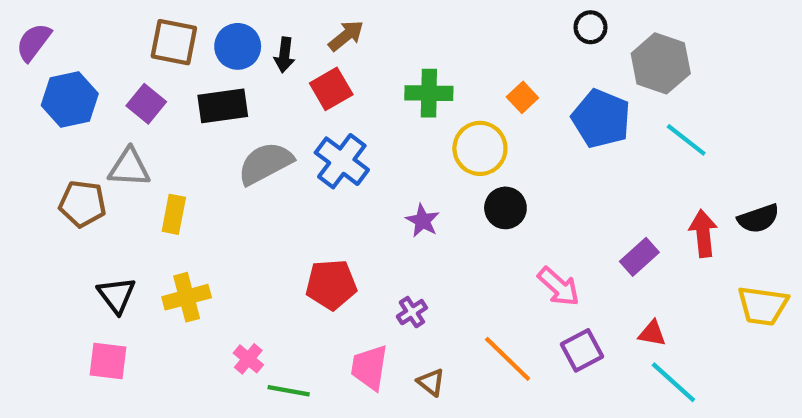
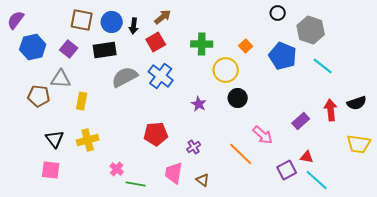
purple square: (582, 350) -> (287, 170), moved
orange line: (508, 359) -> (241, 154), moved

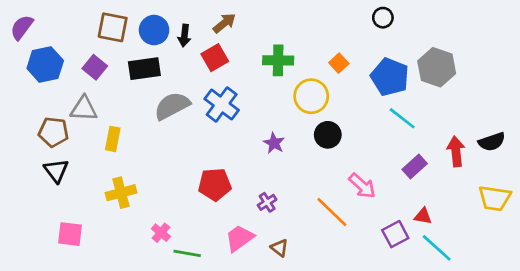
gray hexagon: (311, 30) -> (437, 67), moved
cyan line: (323, 66) -> (402, 118), moved
black triangle: (55, 139) -> (56, 171), moved
pink trapezoid: (174, 173) -> (240, 238), turned 45

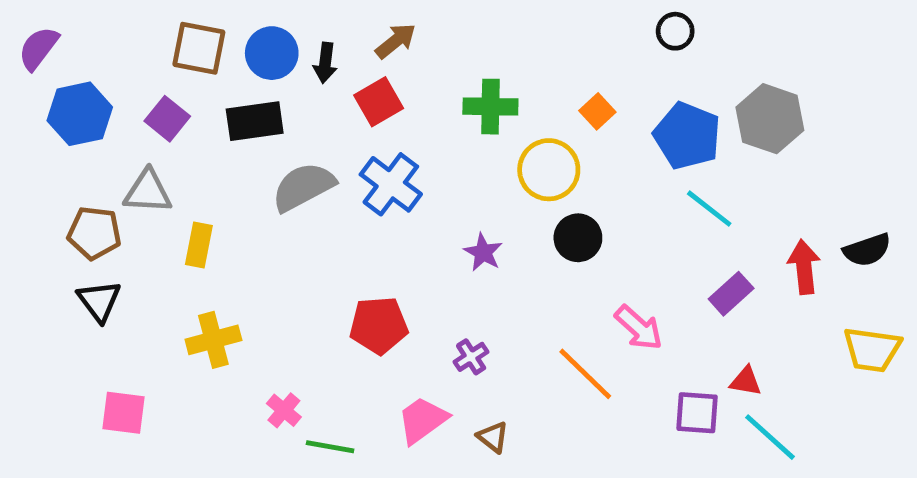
purple square: (395, 234) -> (697, 413), turned 32

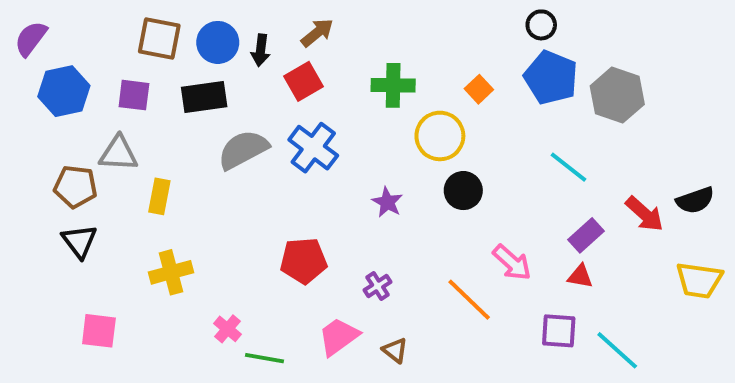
purple square: (167, 119) -> (134, 95), turned -32
blue pentagon: (687, 136) -> (551, 78), moved
red arrow: (804, 267) -> (644, 214), turned 138
red triangle: (746, 381) -> (580, 276), moved

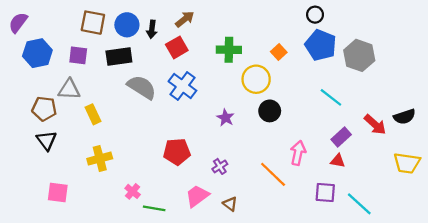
gray semicircle: (243, 150) -> (142, 87), turned 60
yellow rectangle: (159, 196) -> (93, 114), turned -36
pink arrow: (512, 263) -> (298, 153), turned -120

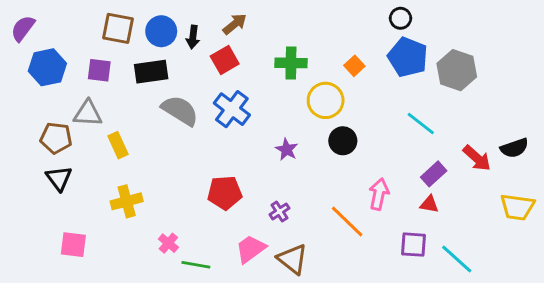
brown triangle: (230, 204) -> (292, 259), size x1.6

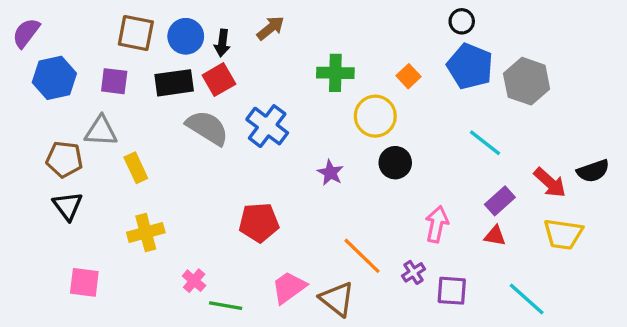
red square: (225, 60) -> (219, 80), moved
yellow trapezoid: (517, 207) -> (563, 234), moved
purple cross: (279, 211) -> (414, 272), moved
orange line: (347, 221) -> (362, 256), moved
purple square: (413, 245) -> (452, 291), moved

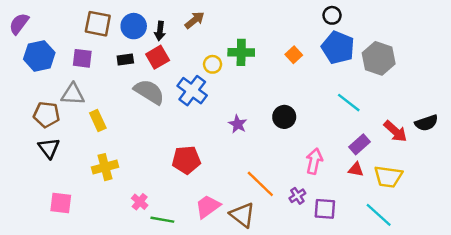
black rectangle: (174, 83) -> (125, 60), size x0.6
yellow circle: (375, 116) -> (213, 64), moved, size x0.6
yellow trapezoid: (563, 234) -> (388, 177), moved

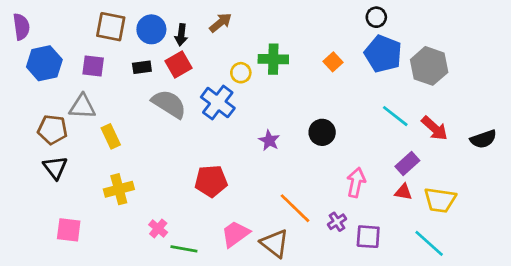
purple semicircle: (19, 24) -> (21, 27), turned 135
red arrow: (395, 131) -> (435, 128), moved

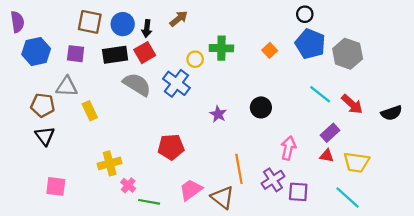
black rectangle: (142, 67) -> (115, 55), size x1.6
yellow cross: (119, 189) -> (110, 163), moved
orange line: (295, 208) -> (239, 169), turned 36
purple cross: (337, 222) -> (273, 180), size x1.5

